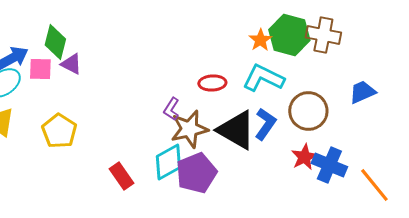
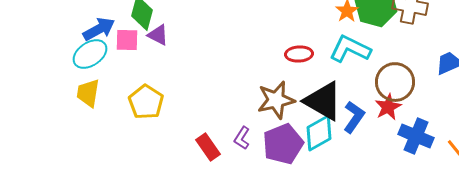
purple L-shape: (171, 109) -> (242, 138), moved
blue L-shape: (265, 124) -> (354, 117), moved
red star: (304, 157) -> (388, 107), moved
cyan diamond: (168, 162) -> (319, 133), moved

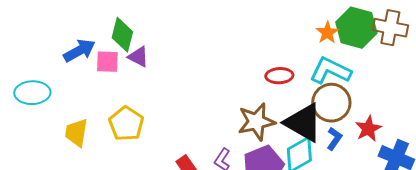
cyan ellipse: (90, 54) -> (32, 93), moved, turned 32
brown circle: (395, 82) -> (331, 103), moved
yellow trapezoid: (88, 93) -> (76, 133), moved
blue L-shape: (354, 117) -> (334, 139), size x0.7

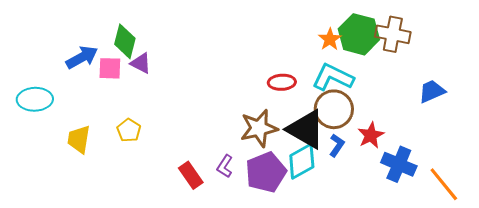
yellow pentagon: (126, 124) -> (129, 130), size x0.7

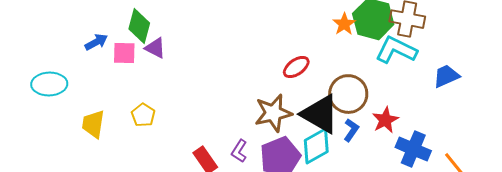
blue arrow: (82, 57) -> (96, 42), size x0.7
cyan L-shape: (333, 77) -> (396, 50), moved
red ellipse: (282, 82) -> (296, 67), turned -32

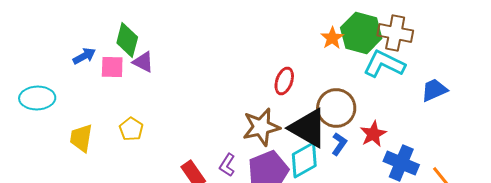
red ellipse: (296, 67) -> (284, 81), turned -36

